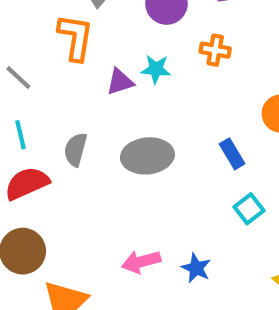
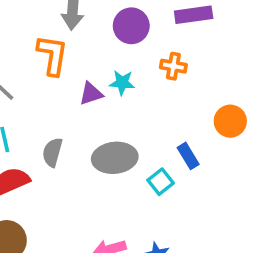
cyan square: (249, 209) -> (161, 182), moved

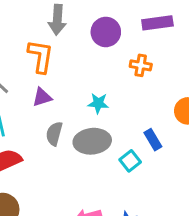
cyan star: (122, 83) -> (98, 103), moved
purple triangle: (91, 94) -> (42, 97), moved
gray semicircle: (52, 152) -> (54, 134), moved

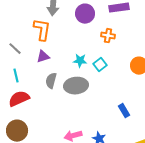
blue rectangle: (153, 140) -> (124, 111), moved
cyan square: (130, 161) -> (100, 65), moved

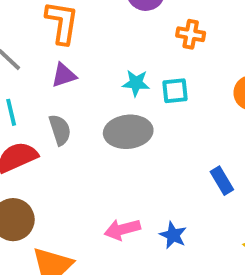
cyan square: (100, 65) -> (175, 91), turned 32
gray semicircle: (51, 81) -> (60, 130), moved, turned 147

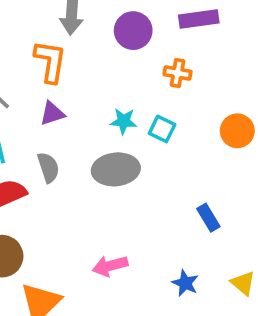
cyan square: (175, 91) -> (162, 129), turned 32
blue star: (173, 235) -> (185, 283), moved

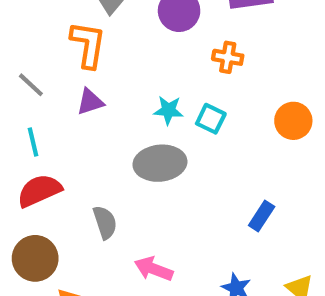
gray semicircle: (48, 167) -> (105, 222), moved
blue rectangle: (208, 218) -> (262, 216), turned 64
pink arrow: (110, 266) -> (154, 269), turned 36

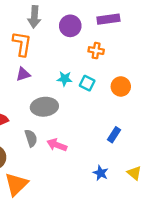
orange circle: (293, 121) -> (121, 86), moved
gray ellipse: (160, 163) -> (44, 107), moved
pink arrow: (154, 269) -> (57, 145), moved

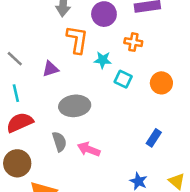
orange L-shape: (22, 44) -> (77, 40), moved
cyan star: (65, 79) -> (103, 60), moved

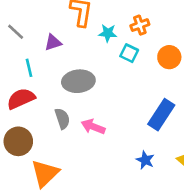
orange cross: (133, 42) -> (140, 25), moved, turned -30
cyan line: (16, 93) -> (29, 68), moved
blue rectangle: (154, 138) -> (161, 115), size x1.6

